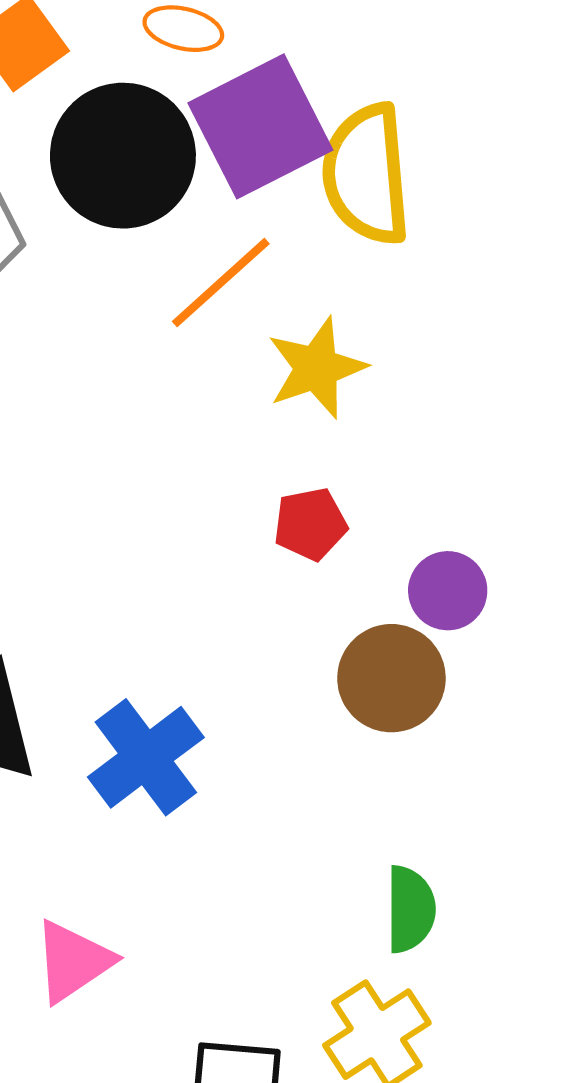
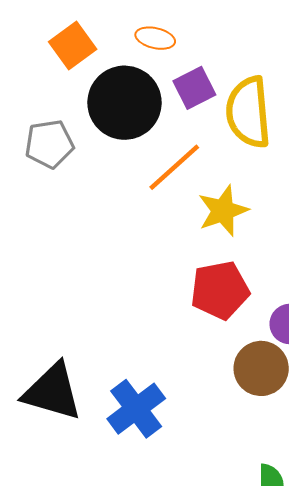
purple square: (260, 126) -> (194, 88), size x0.6
red pentagon: (310, 524) -> (220, 290), size x1.6

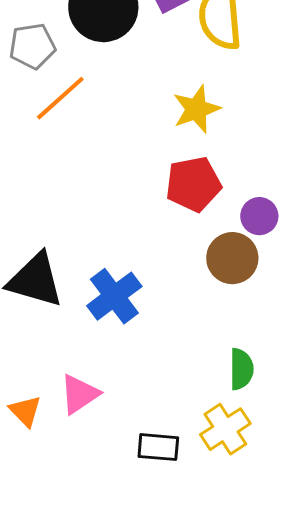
orange line: (174, 167) -> (60, 98), moved

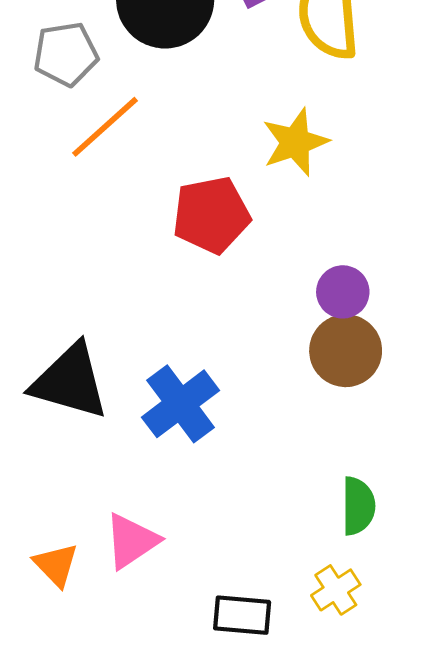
red pentagon: (193, 184) -> (211, 215), moved
purple circle: (259, 216) -> (343, 292), moved
yellow cross: (225, 429) -> (336, 590), size x0.7

